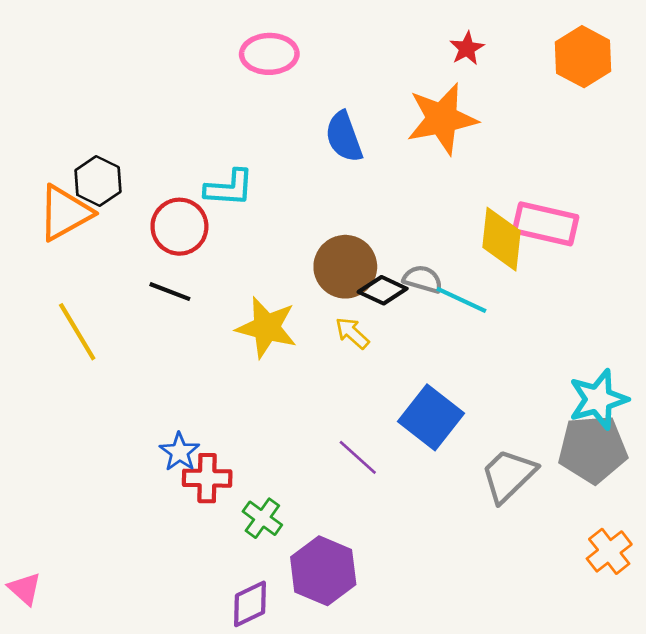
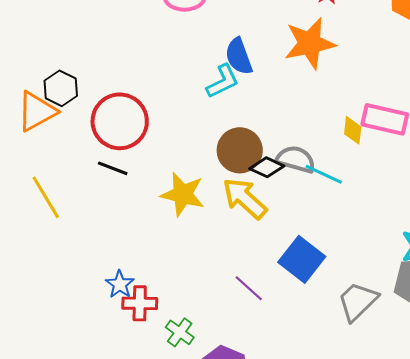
cyan L-shape: (229, 188) -> (223, 81), moved, turned -30
red circle: (179, 227) -> (120, 121), size x1.4
yellow diamond: (501, 239) -> (353, 130), size x0.6
gray semicircle: (423, 279) -> (296, 159), size x1.4
yellow arrow: (352, 333) -> (245, 198), size x1.8

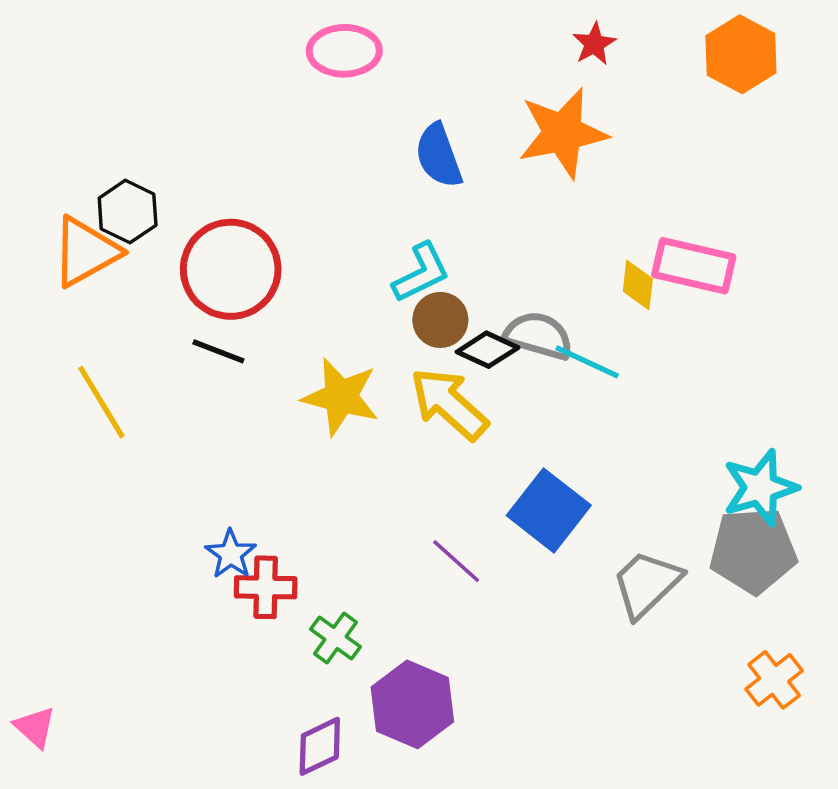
cyan L-shape: (223, 81) -> (421, 273), moved
brown circle: (240, 150) -> (440, 320), size x0.7

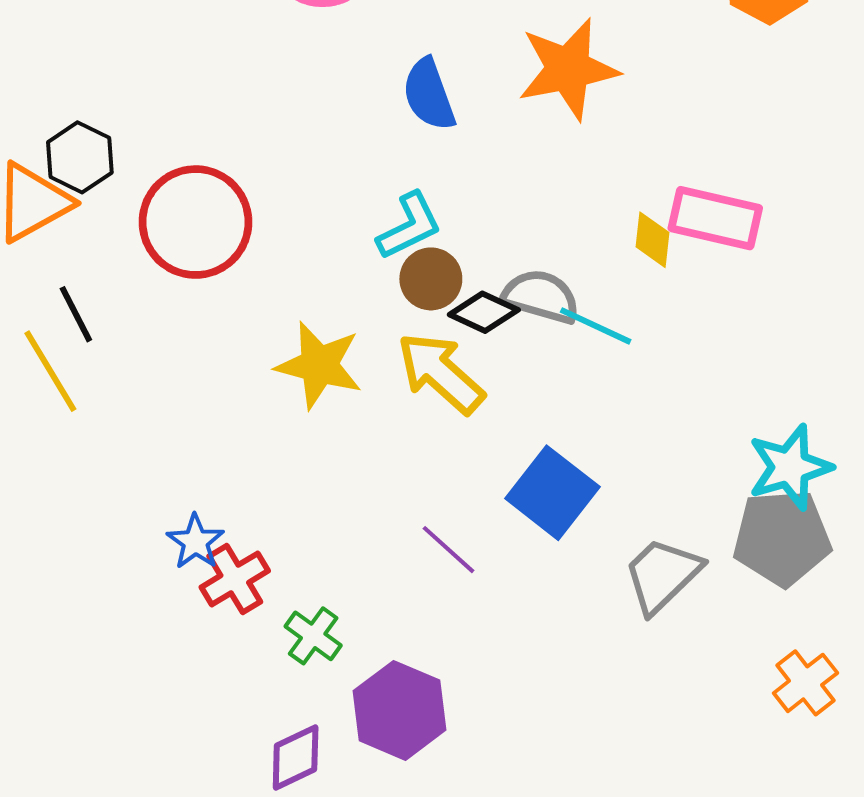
black line: (218, 351) -> (76, 314), moved, turned 42
red cross: (266, 587) -> (235, 579), turned -32

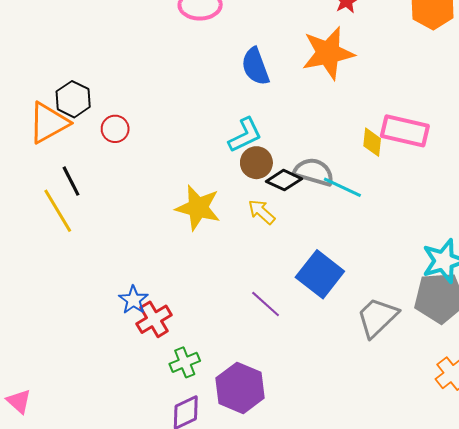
red circle: (195, 222) -> (115, 129), moved, size x0.5
yellow arrow: (441, 373) -> (262, 212), size x0.6
green cross: (313, 636) -> (185, 362), moved, turned 32

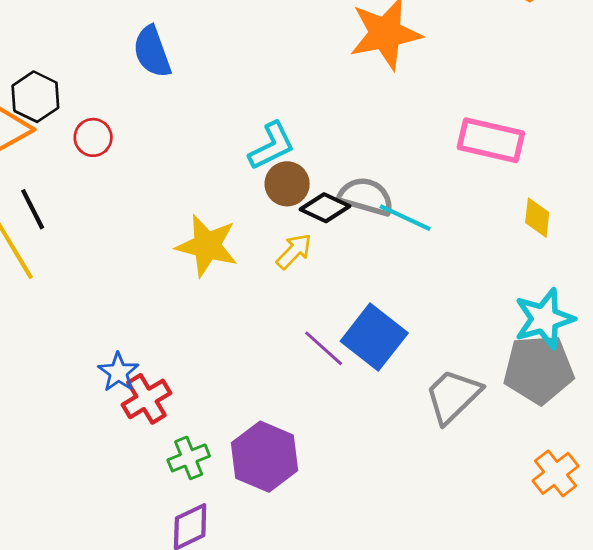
blue semicircle: (255, 66) -> (152, 52), moved
yellow diamond: (372, 142) -> (537, 218), moved
yellow arrow: (262, 212) -> (294, 251), turned 92
purple line: (266, 304) -> (324, 348), moved
purple hexagon: (240, 388) -> (265, 457), moved

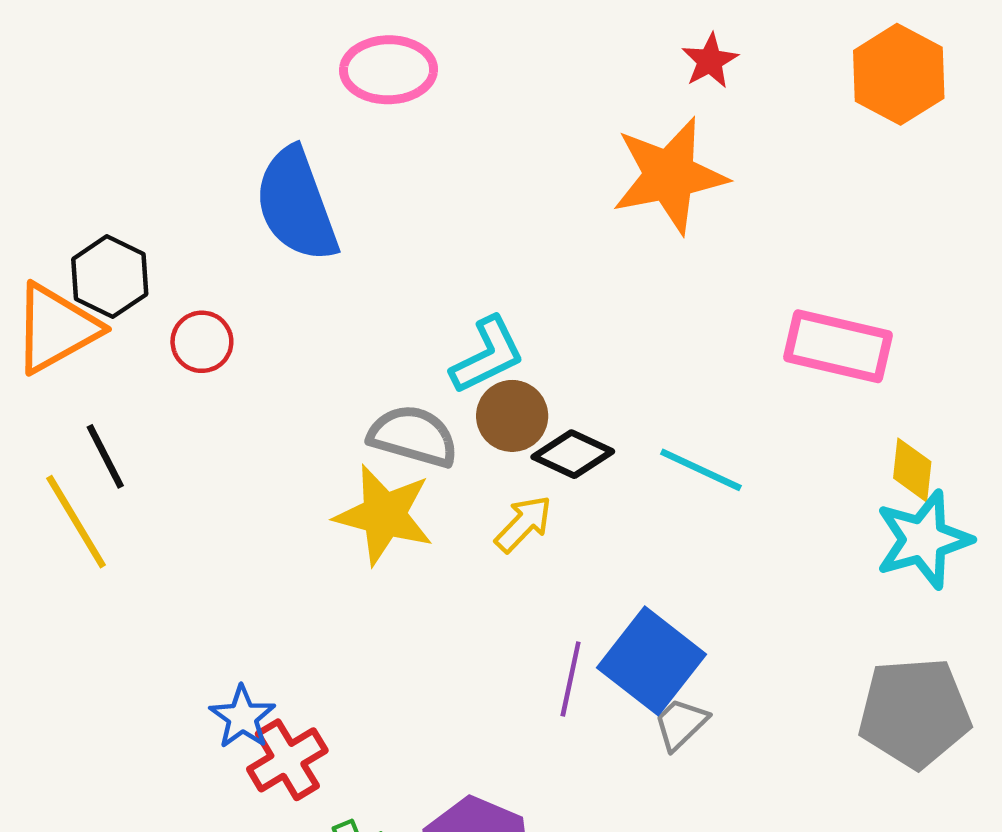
blue semicircle: (152, 52) -> (296, 205), size x1.4
gray semicircle: (366, 196) -> (413, 436), moved
cyan star: (544, 319) -> (923, 540), moved
purple line: (324, 348) -> (571, 679), turned 60
gray trapezoid: (453, 396) -> (681, 724), moved, size x0.6

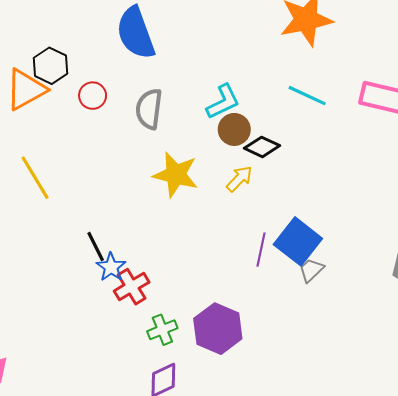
gray semicircle: (413, 436) -> (149, 109), moved, turned -99
black line: (105, 456) -> (96, 247), moved
cyan line: (701, 470) -> (307, 96), moved

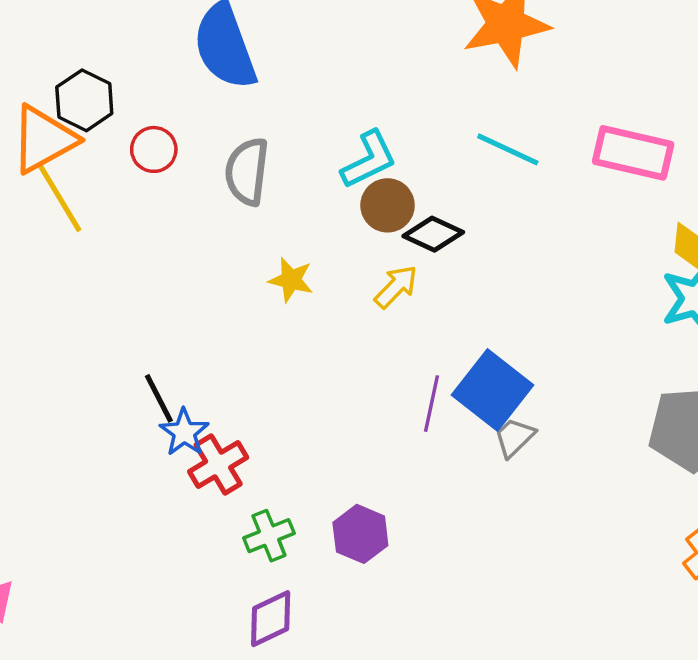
yellow star: (176, 175) -> (291, 280), size x0.6
yellow line: (35, 178) -> (59, 197), moved
purple hexagon: (218, 329) -> (360, 534), size x0.7

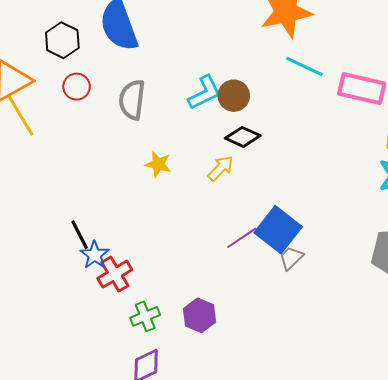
black hexagon: (84, 100) -> (62, 40), moved
cyan line: (508, 149) -> (304, 66), moved
brown circle: (388, 205) -> (234, 96), moved
purple line: (432, 404) -> (242, 238), turned 44

